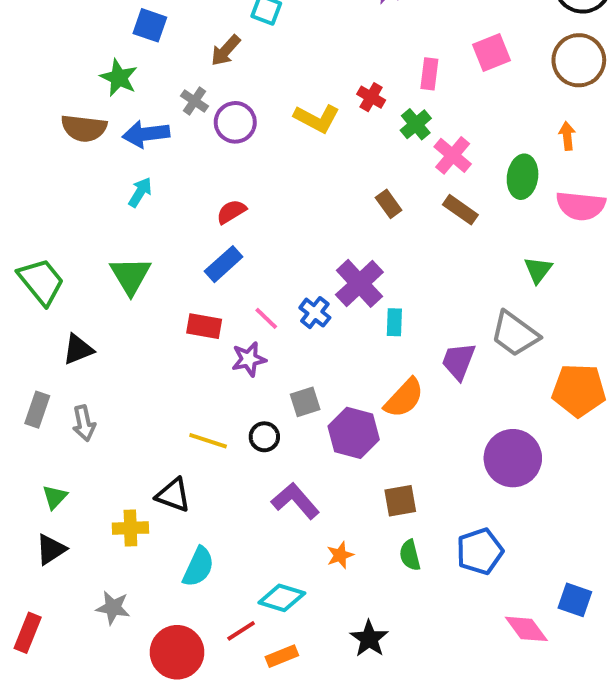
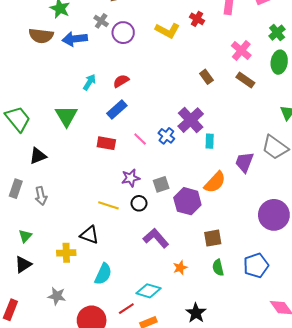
green cross: (416, 124) -> (277, 33), moved
cyan arrow: (140, 192) -> (89, 82), moved
purple star: (249, 359) -> (131, 178), moved

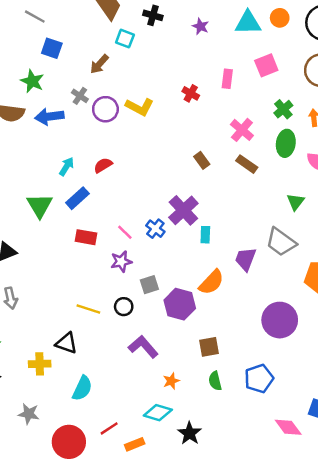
yellow L-shape: (167, 30) -> (140, 107), moved
blue rectangle: (117, 110) -> (77, 198), moved
purple star: (131, 178) -> (121, 262), moved
cyan diamond: (148, 291) -> (158, 413), moved

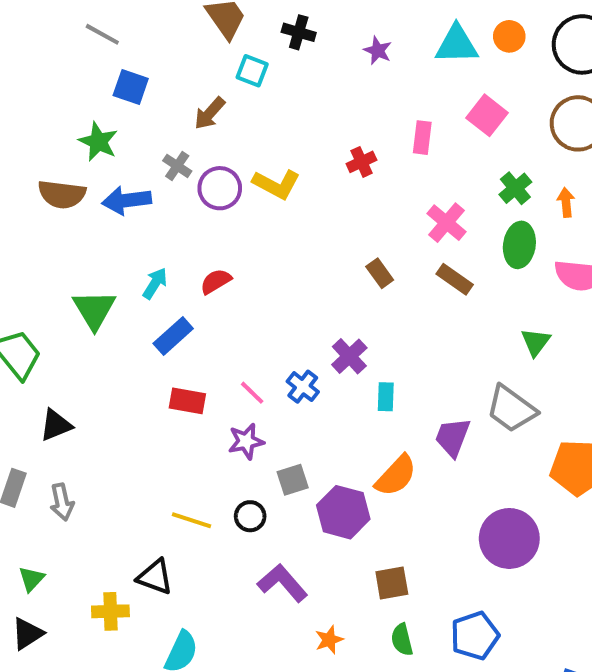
pink square: (266, 65) -> (487, 115), turned -30
red cross: (191, 93) -> (361, 162), turned 35
green triangle: (40, 205) -> (94, 310), moved
purple cross: (183, 210) -> (349, 356), size x0.7

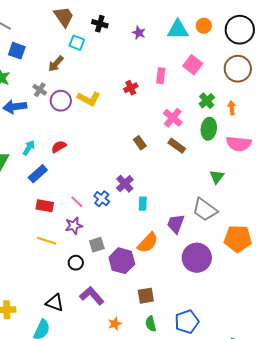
yellow line: (191, 520) -> (47, 241), moved
purple circle: (509, 538) -> (197, 258), moved
black triangle: (155, 577) -> (55, 303), moved

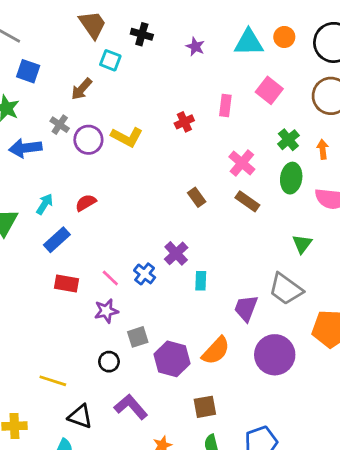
yellow line: (47, 241) -> (53, 381), moved
orange semicircle: (148, 243) -> (216, 351), moved

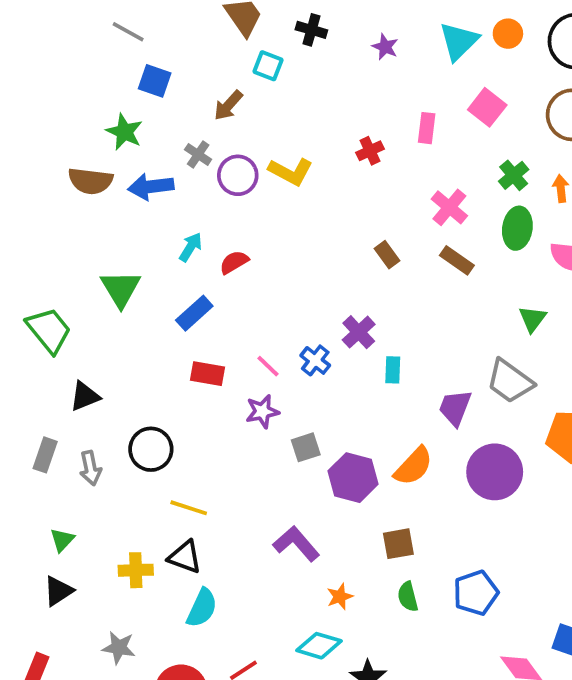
cyan triangle: (249, 42) -> (459, 41), turned -44
cyan arrow: (45, 204) -> (191, 247), moved
black circle: (109, 362) -> (151, 449), moved, size x1.5
black triangle: (80, 416) -> (185, 557), moved

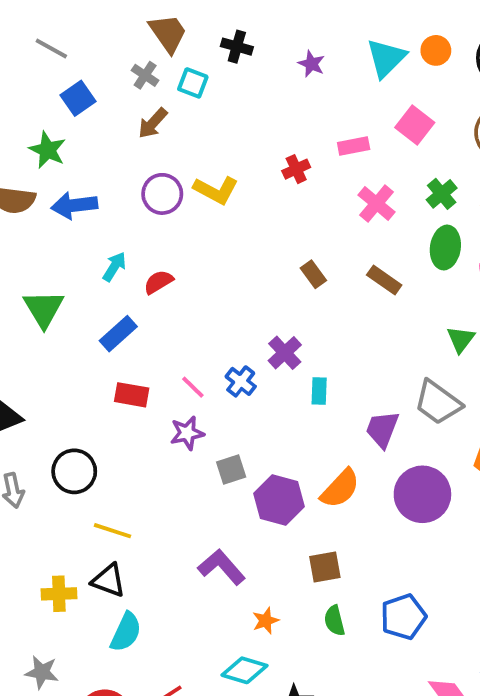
blue square: (155, 81) -> (78, 98), turned 36
pink rectangle: (427, 128) -> (354, 146), turned 72
gray cross: (198, 155) -> (145, 75), moved
pink cross: (449, 207) -> (377, 203), moved

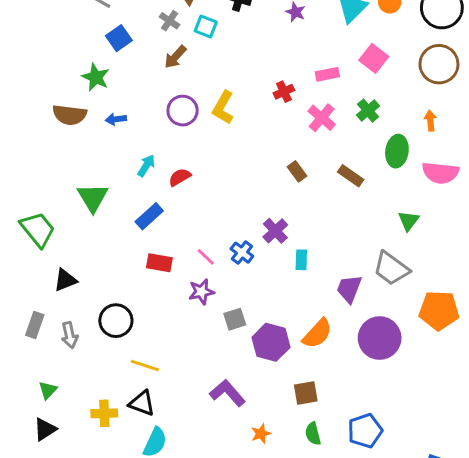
yellow L-shape: (216, 190) -> (223, 108), turned 92
green cross: (442, 194) -> (368, 111), moved
pink cross: (377, 203) -> (322, 118), moved
blue arrow: (74, 205) -> (116, 119), size x0.6

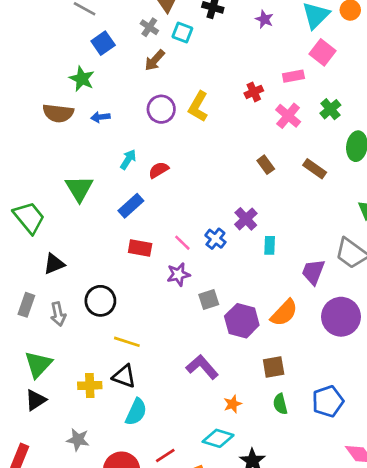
pink square: (374, 58) -> (322, 52), moved
green triangle: (48, 390) -> (38, 364), size x1.6

